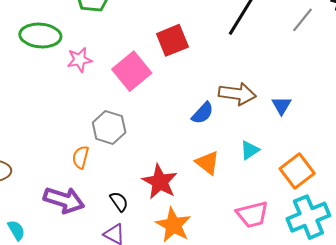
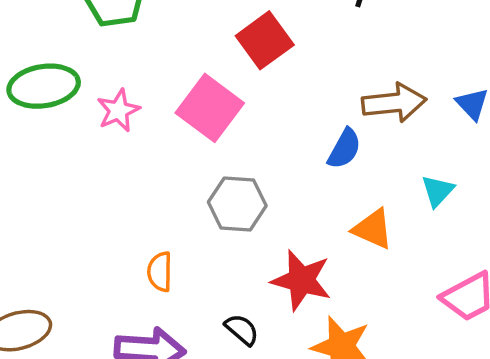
gray hexagon: (109, 127) -> (237, 204), moved

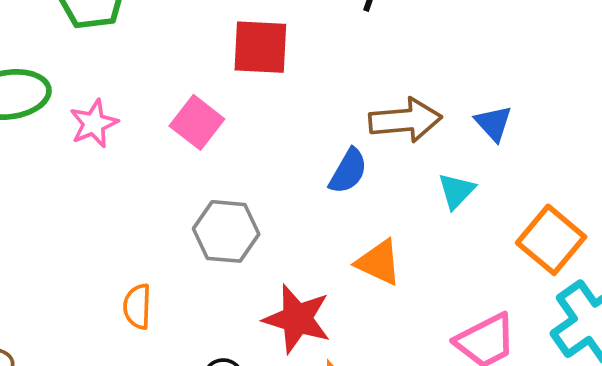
red square: (265, 40) -> (260, 47), turned 38
pink square: (210, 108) -> (197, 122), size x0.7
cyan triangle: (438, 191) -> (456, 191), moved

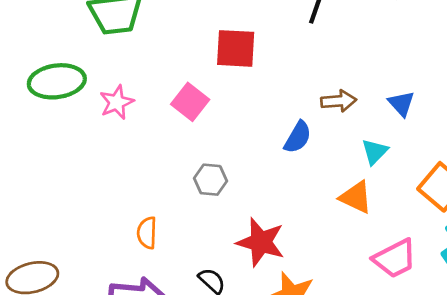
brown arrow: (405, 120) -> (339, 101), size x0.7
gray hexagon: (226, 231) -> (210, 180), size x0.7
orange triangle: (379, 262) -> (356, 197), moved

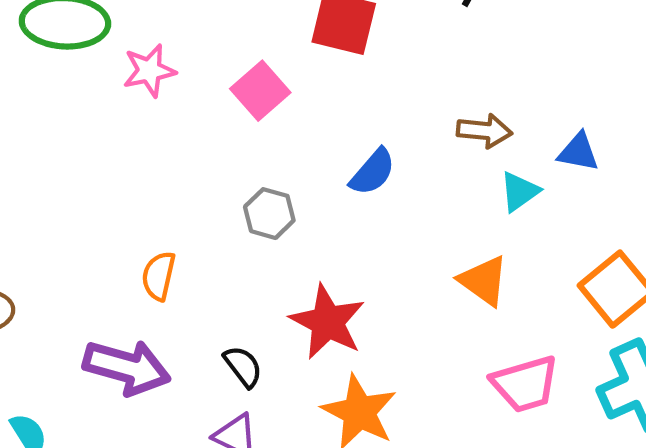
blue triangle: (401, 104) -> (578, 152), turned -48
blue semicircle: (298, 137) -> (373, 172), moved
cyan triangle: (375, 152) -> (520, 192), moved

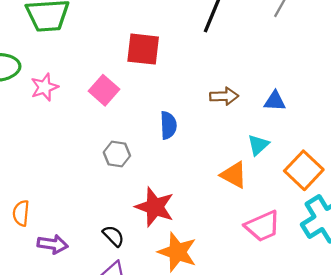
blue semicircle: (373, 172) -> (168, 125), turned -36
cyan triangle: (520, 192) -> (258, 145), moved
orange semicircle: (159, 276) -> (21, 213), moved
purple arrow: (127, 367) -> (53, 244), size x0.7

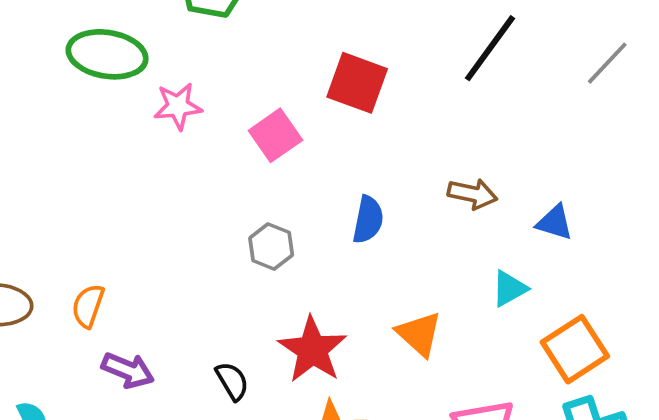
orange triangle: (234, 175) -> (419, 334), moved

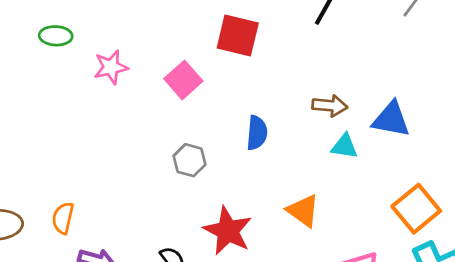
green ellipse: (107, 54) -> (56, 36), size x0.6
blue triangle: (555, 222) -> (391, 119), size x1.4
cyan triangle: (509, 289) -> (345, 146), moved, turned 44

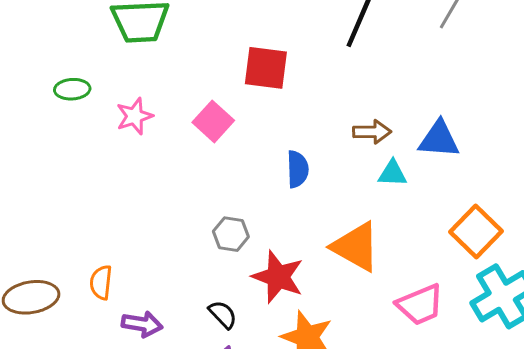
gray hexagon: (190, 160) -> (231, 234), moved
orange triangle: (303, 211) -> (356, 247), size x1.4

